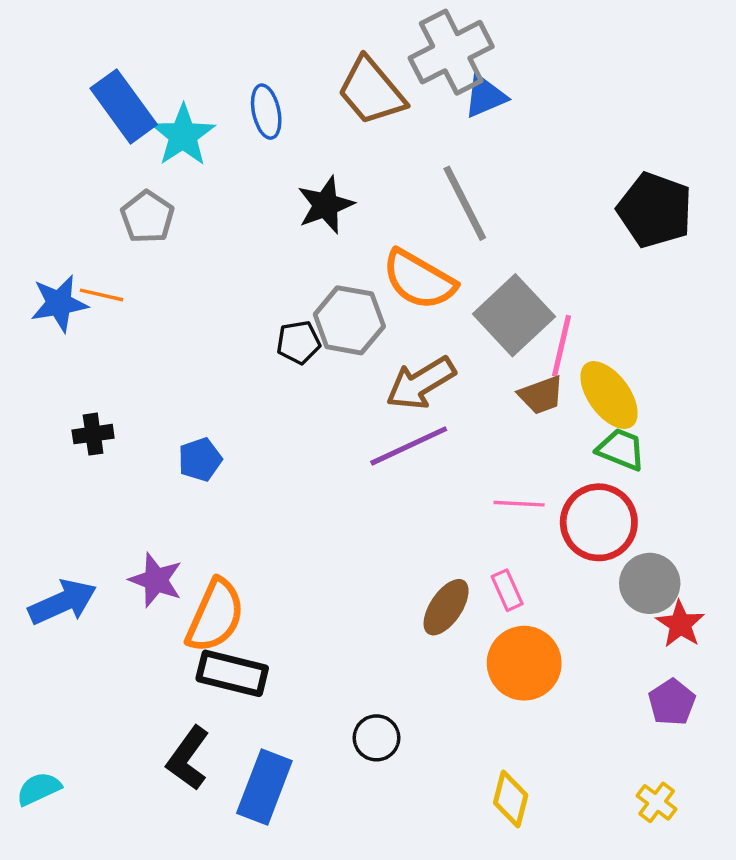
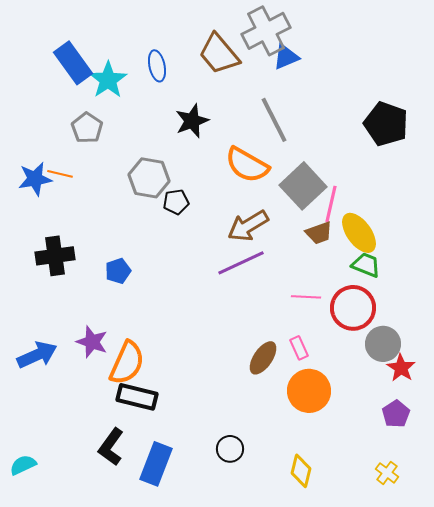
gray hexagon: (349, 320) -> (149, 178), moved
black cross: (93, 434) -> (55, 256), size x1.6
black circle: (376, 738) -> (230, 449), moved

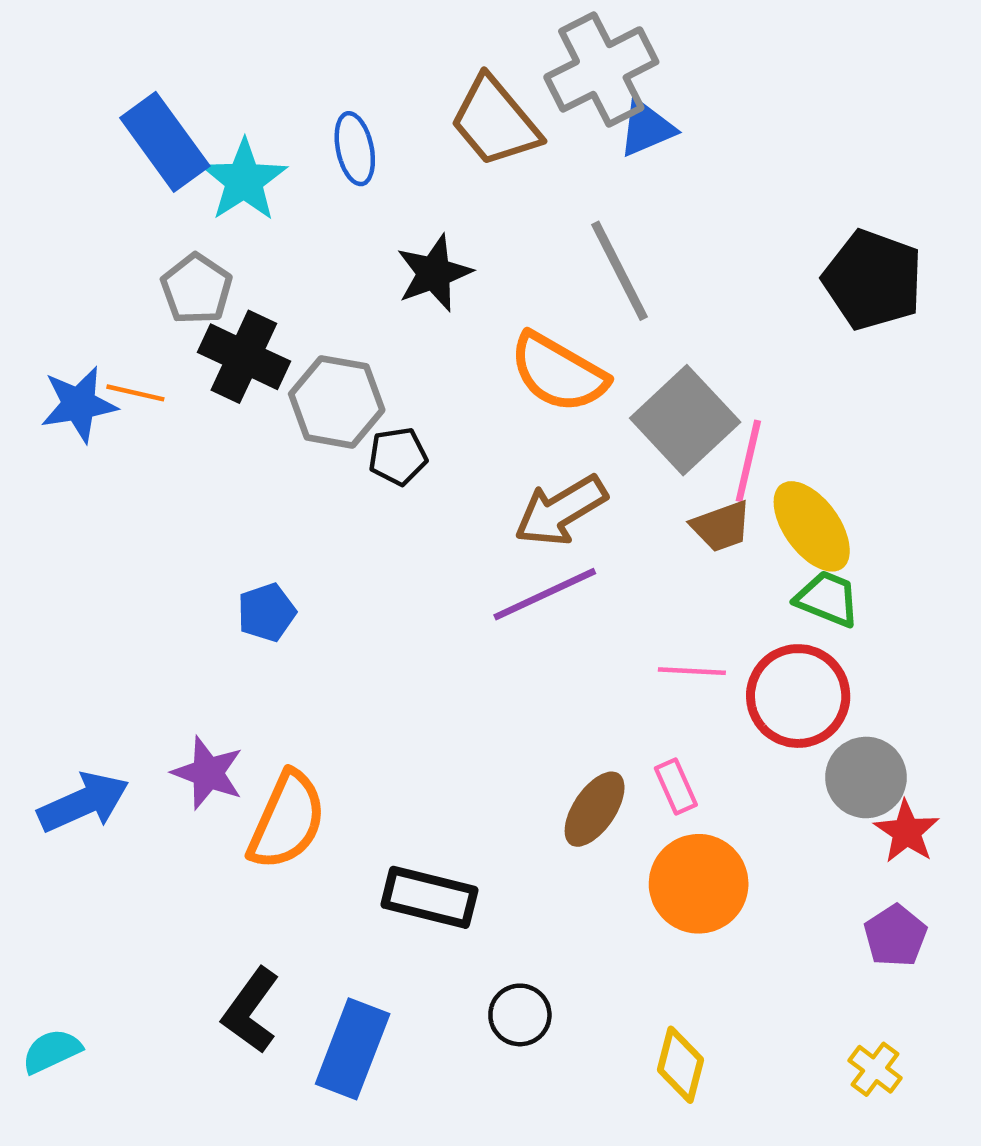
black cross: (55, 256) -> (244, 357), moved, turned 33
black rectangle: (137, 397) -> (429, 897), moved

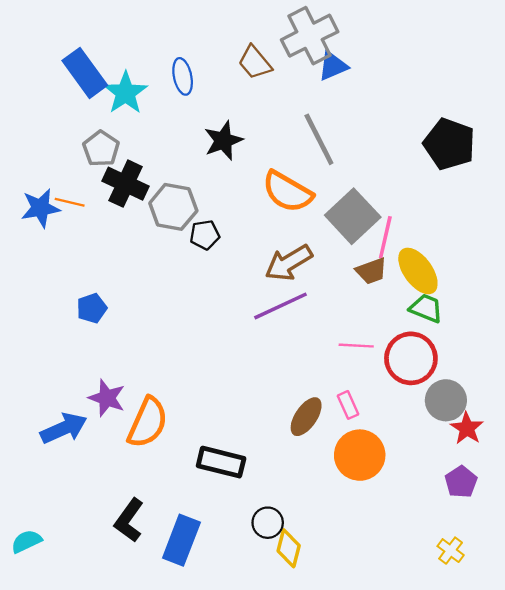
brown trapezoid: (495, 122) -> (255, 62), size x0.7
blue pentagon: (267, 612) -> (92, 308), moved
blue arrow: (83, 802) -> (64, 428), moved
yellow diamond: (680, 1065) -> (289, 548), moved

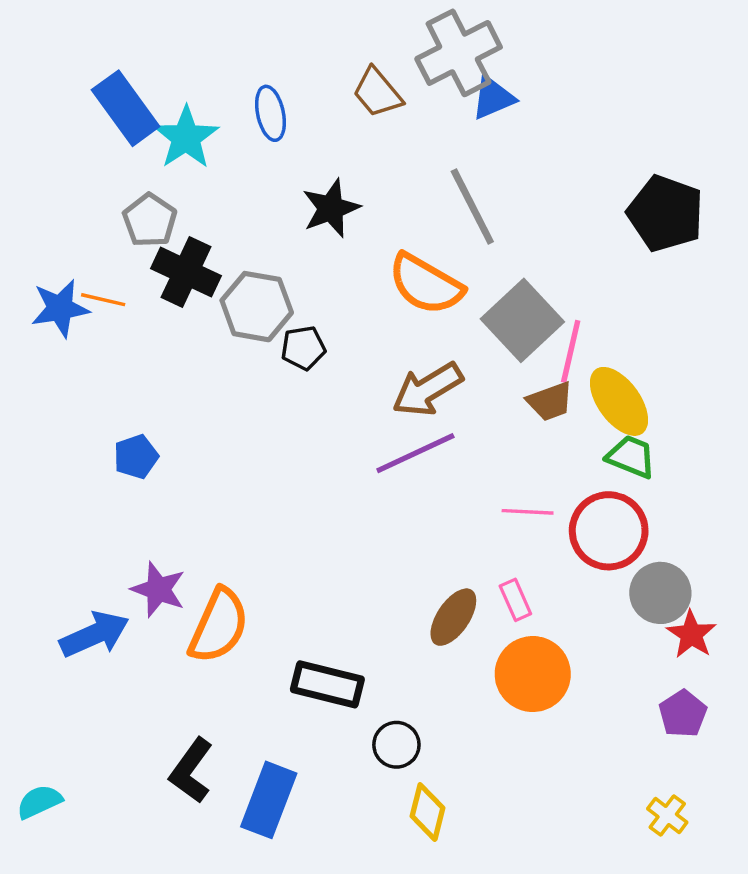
black circle: (268, 523) -> (396, 745), moved

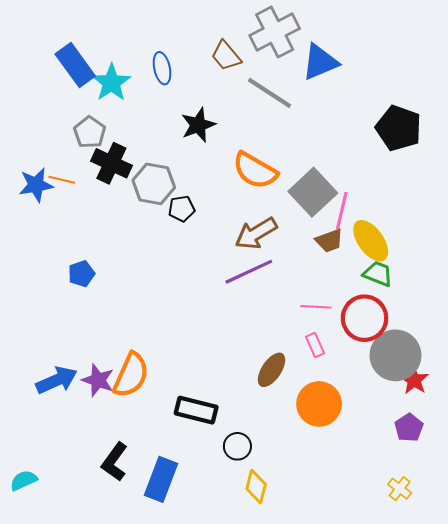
blue triangle: (493, 98) -> (320, 62), moved, size x1.4
gray line: (472, 206) -> (269, 93), moved, turned -30
purple star: (158, 589) -> (98, 380), moved
gray circle: (660, 593) -> (395, 355), size x1.4
pink rectangle: (515, 600) -> (315, 345), moved

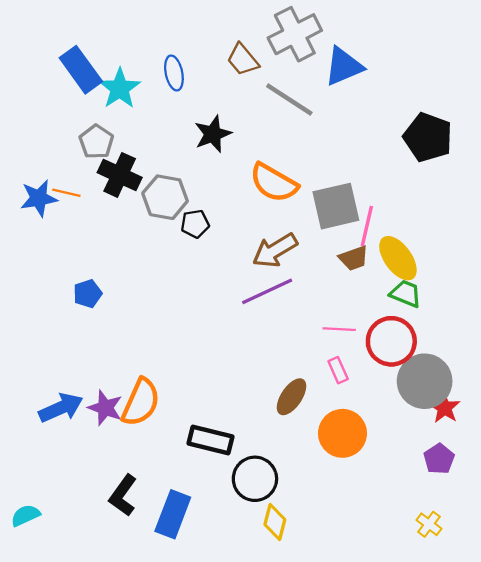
gray square: (313, 192) -> (336, 206), turned 30
black circle: (237, 446) -> (255, 479), size x1.5

